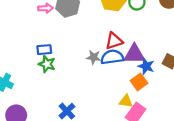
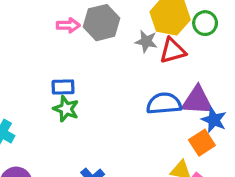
red triangle: (114, 41) -> (173, 51), moved
gray star: (94, 57) -> (146, 41), moved

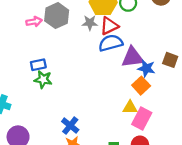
blue semicircle: (164, 104) -> (111, 43), moved

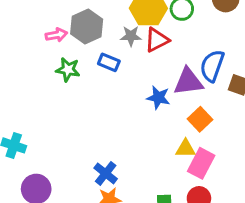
blue semicircle: (111, 43) -> (212, 66), moved, turned -55
blue rectangle: (38, 65) -> (109, 62), moved, turned 35
blue star: (146, 68) -> (158, 98), moved
green star: (43, 79) -> (68, 70), moved

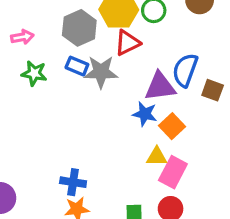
gray hexagon: (87, 27) -> (79, 28), moved
gray star: (131, 36) -> (101, 72), moved, size x1.5
blue star: (158, 98) -> (145, 114), moved
blue cross: (106, 173) -> (73, 182), turned -30

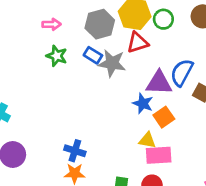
pink rectangle: (173, 172) -> (159, 155), turned 50

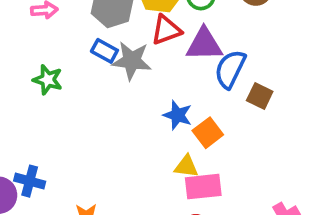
green star: (57, 56) -> (48, 80), moved
purple triangle: (159, 83) -> (204, 44), moved
blue cross: (75, 151) -> (30, 181), moved

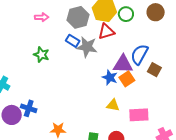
purple triangle: (204, 44) -> (123, 64), moved
orange square: (208, 133) -> (127, 79), moved
pink rectangle: (203, 187) -> (139, 115), moved

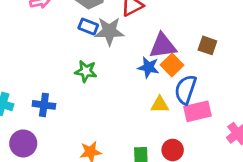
blue semicircle: (139, 54) -> (186, 90), moved
green star: (41, 55) -> (86, 71), moved
blue cross: (29, 108) -> (44, 105), moved

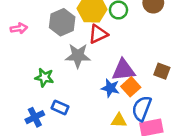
blue rectangle: (88, 27) -> (60, 107), moved
green star: (86, 71) -> (44, 77), moved
blue cross: (44, 105) -> (35, 117), moved, turned -36

